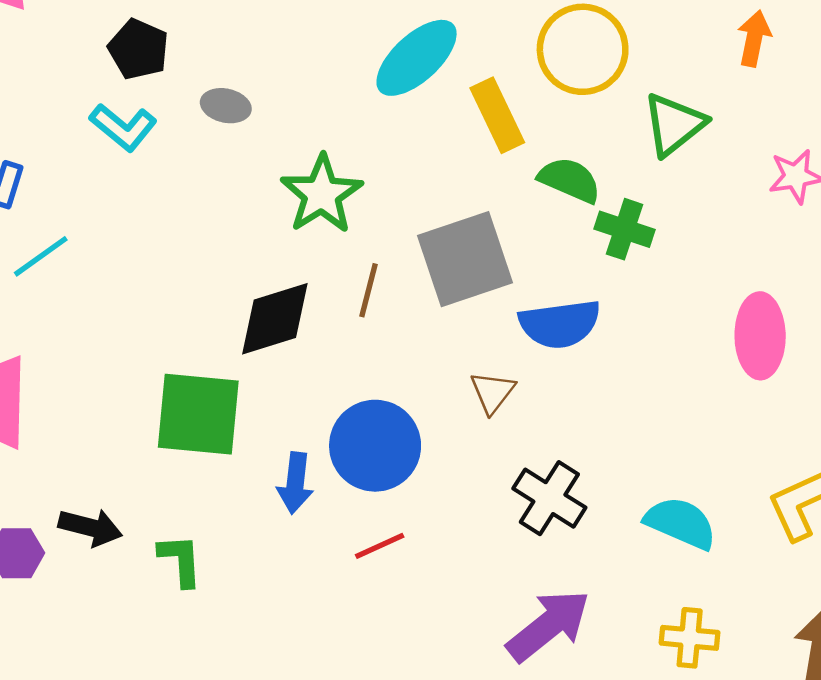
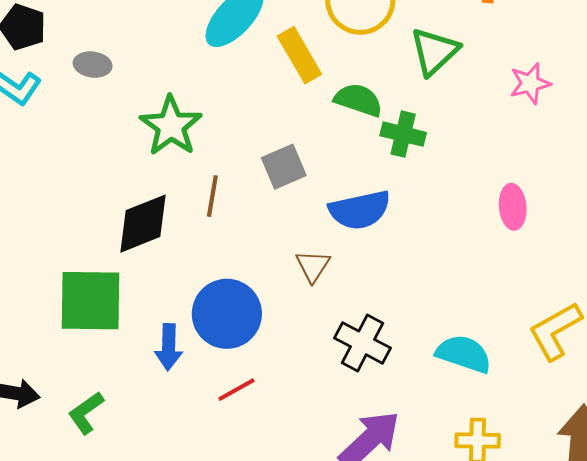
gray square: (465, 259) -> (284, 167), size x0.6
pink ellipse: (760, 336) -> (513, 207), size x0.7
green L-shape: (180, 560) -> (86, 413), turned -117

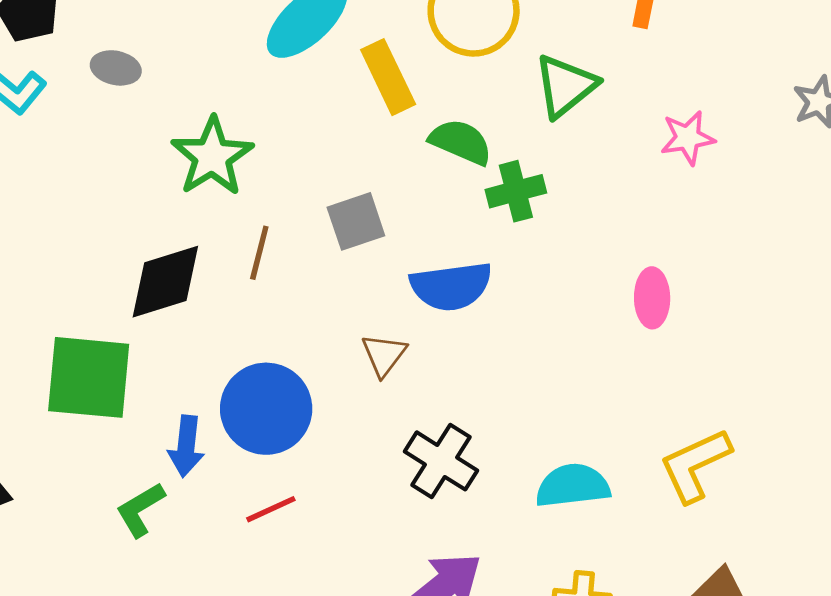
green cross: (403, 134) -> (516, 191), turned -33
cyan semicircle: (464, 354) -> (573, 486), turned -30
green L-shape: (86, 413) -> (140, 510), moved

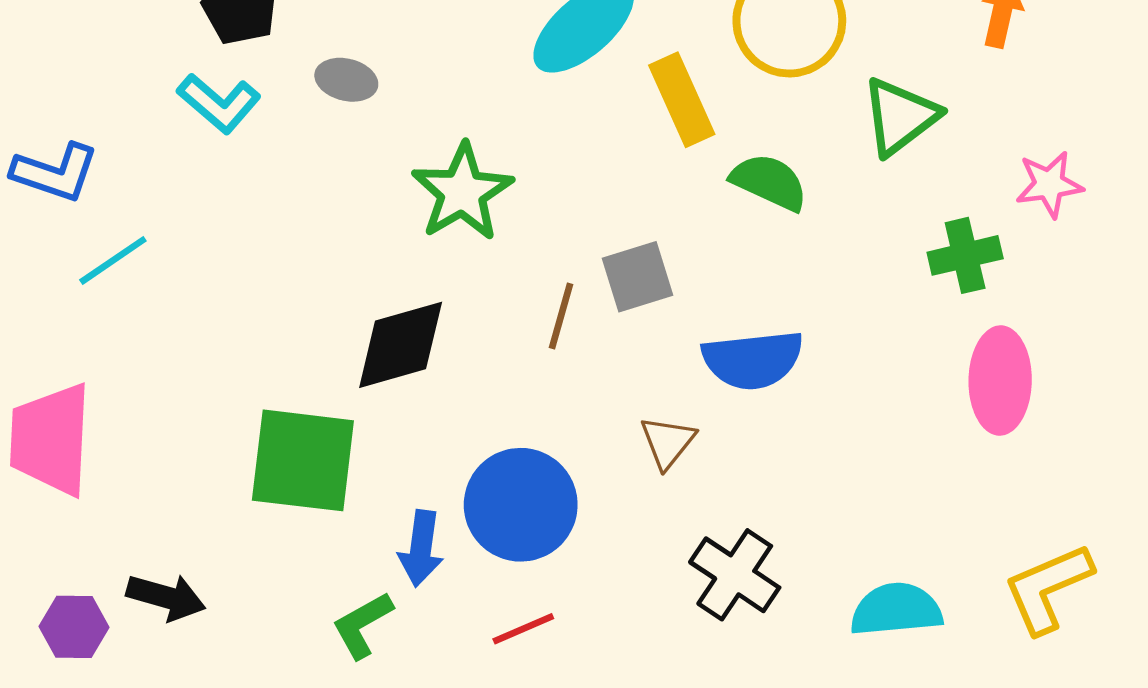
green cross: (516, 191) -> (965, 255), moved
brown line: (259, 253) -> (561, 316), moved
pink ellipse: (652, 298) -> (1000, 381), size x1.4

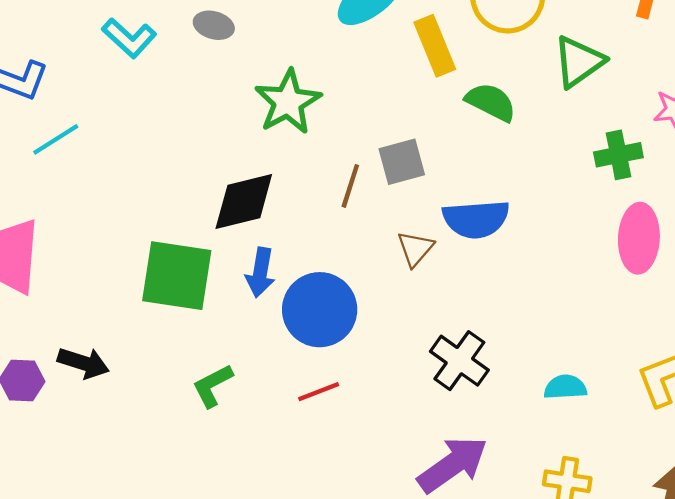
brown triangle: (668, 442) -> (415, 249), moved
blue arrow: (421, 548) -> (260, 272), moved
cyan semicircle: (896, 610) -> (565, 387), size x0.7

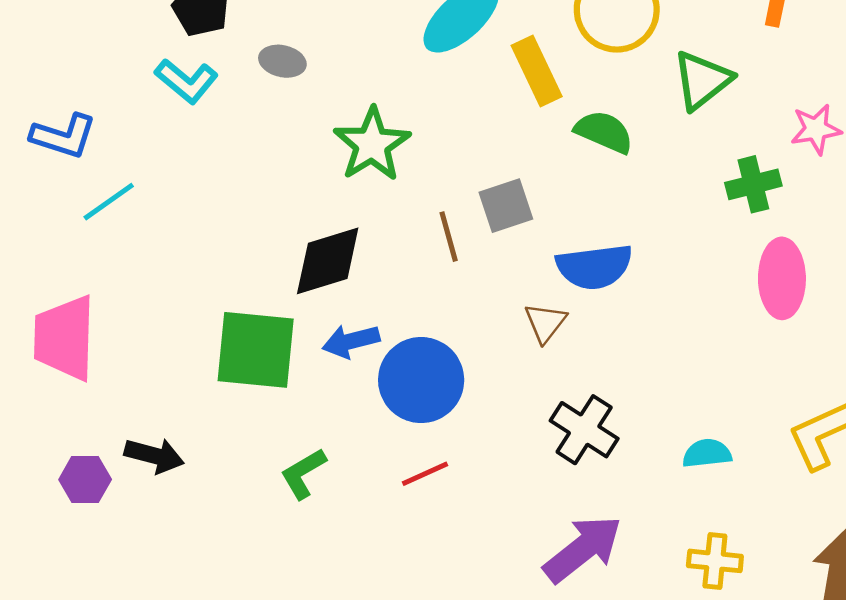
brown line: (350, 186) -> (449, 237), turned -30
brown triangle: (415, 249) -> (545, 323), moved
blue arrow: (260, 272) -> (351, 341), turned 69

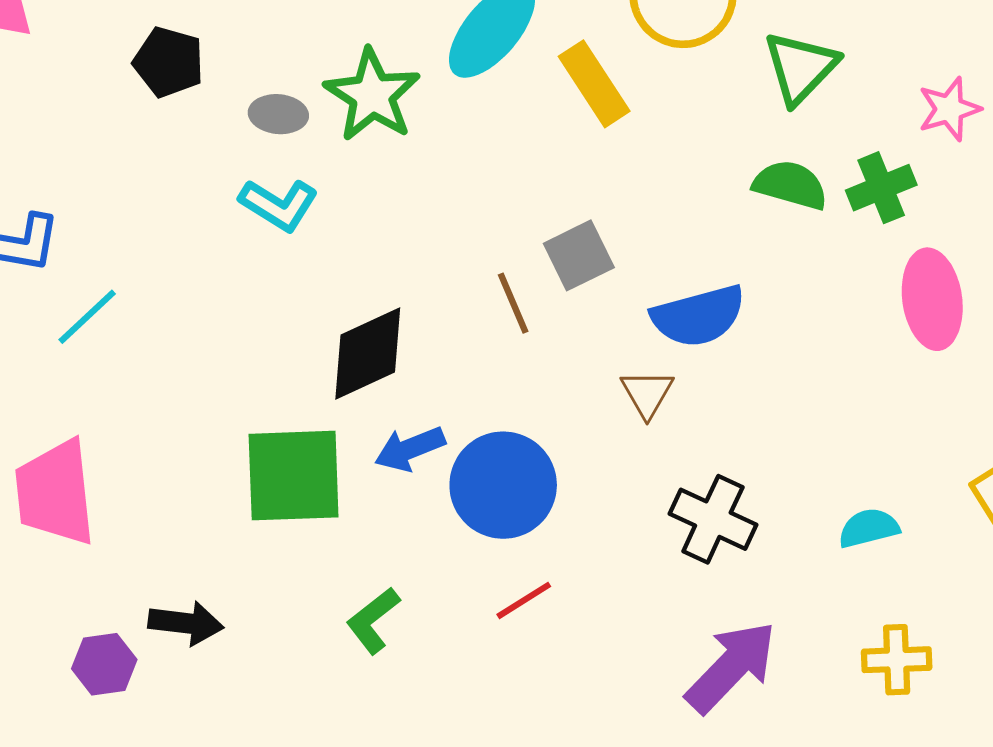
cyan L-shape: (186, 81) -> (279, 205), moved
green semicircle: (604, 132) -> (790, 185), moved
green star: (372, 144) -> (372, 95), moved

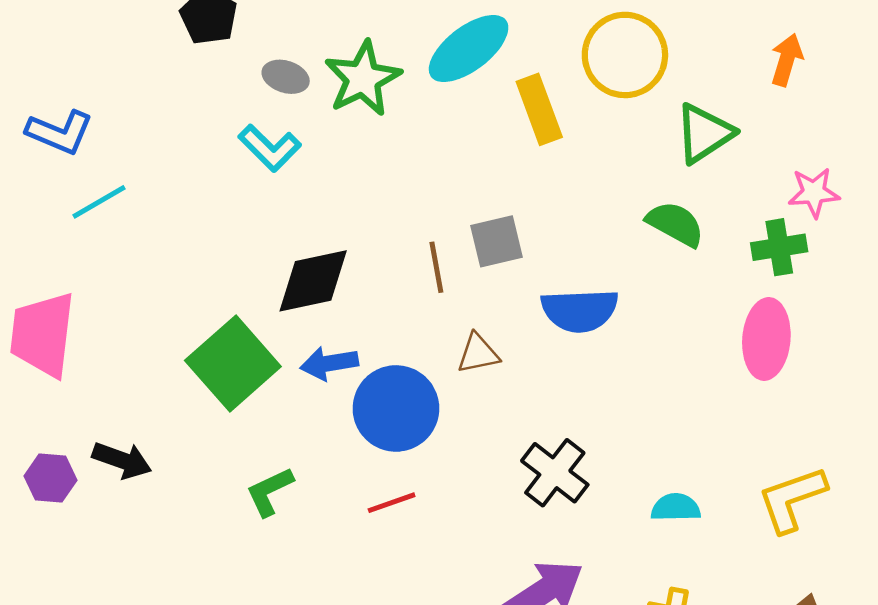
green cross: (881, 188) -> (779, 247), moved
brown triangle: (647, 393) -> (478, 354), moved, turned 36
green square: (294, 476) -> (233, 364), turned 38

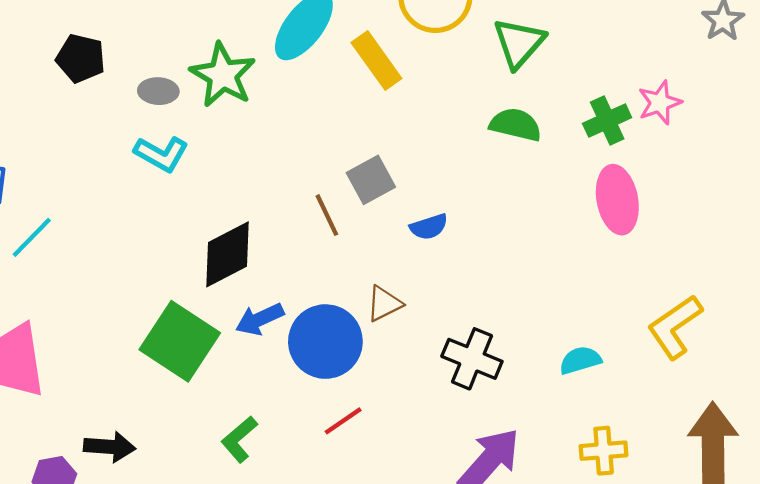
pink star: (814, 193) -> (660, 103), moved
blue semicircle: (580, 310) -> (429, 227), moved, size x0.6
brown triangle: (478, 354) -> (384, 304), moved

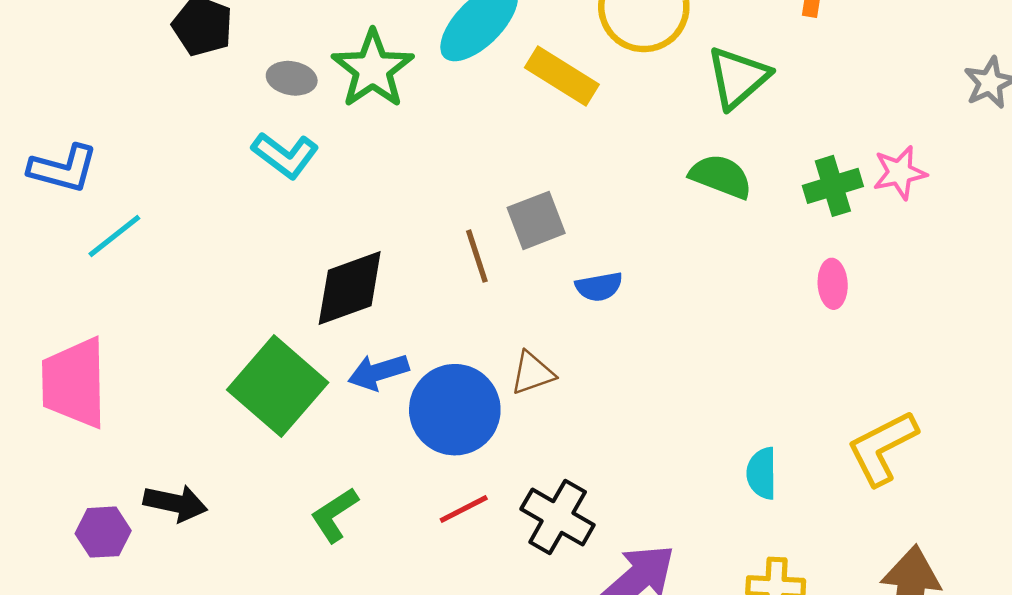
yellow rectangle: (376, 60) -> (562, 76), turned -30
pink ellipse: (617, 200) -> (833, 284), size x0.6
black cross: (472, 359) -> (558, 517), moved
cyan semicircle: (580, 360) -> (762, 473), turned -81

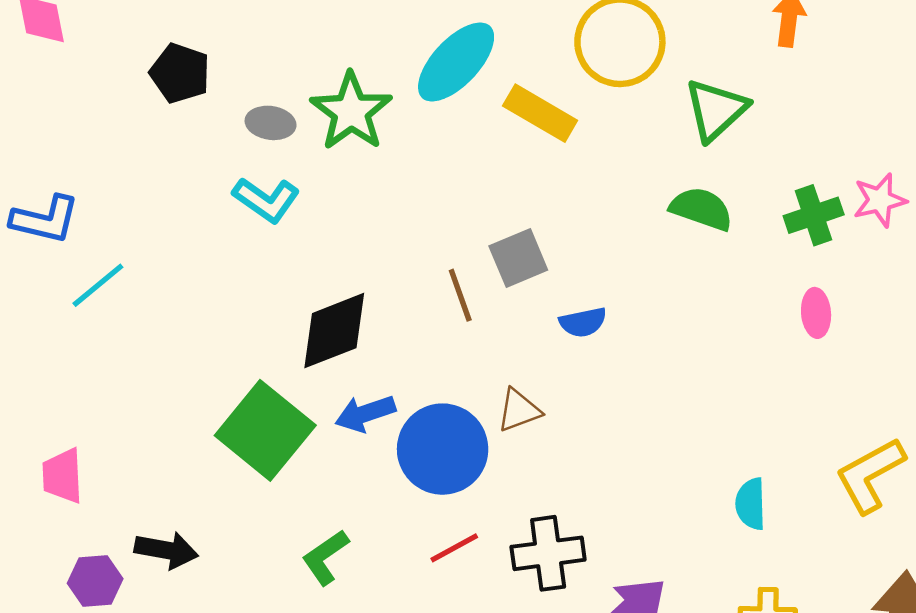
pink trapezoid: (74, 383) -> (63, 476), moved, size x0.6
black cross: (558, 517) -> (548, 553), turned -36

